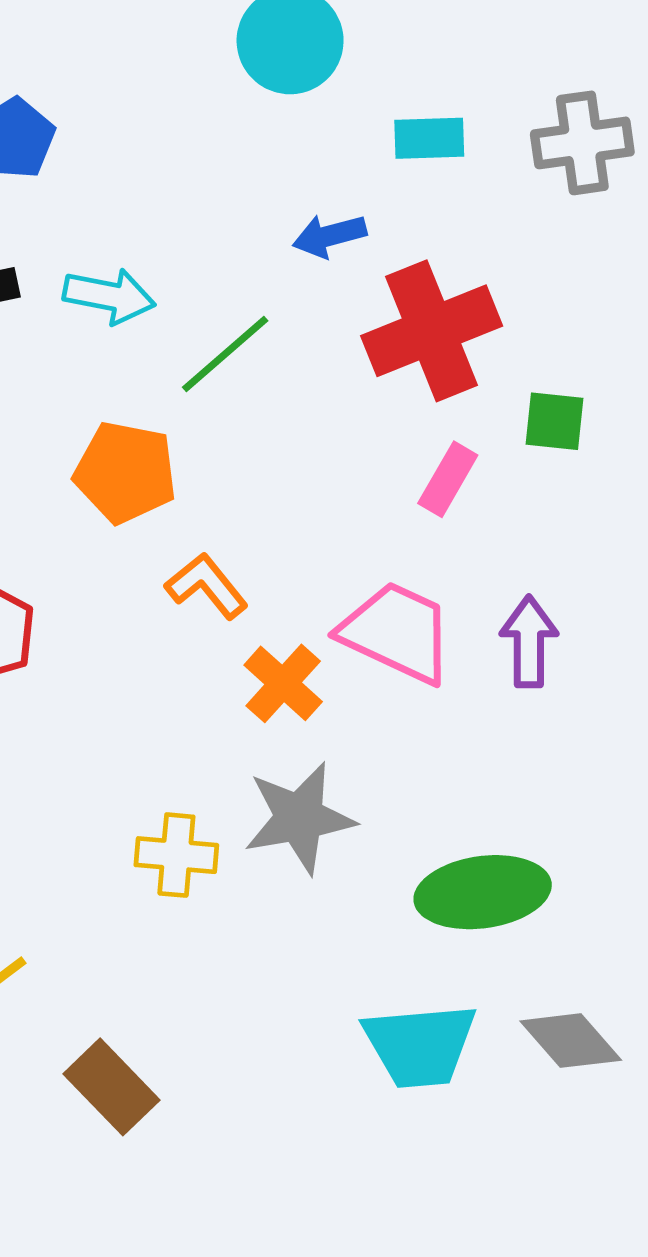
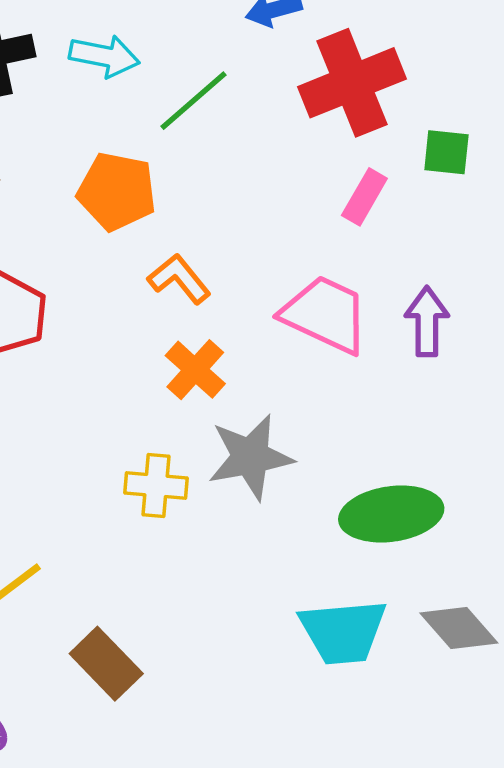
orange cross: (283, 683) -> (195, 370), moved

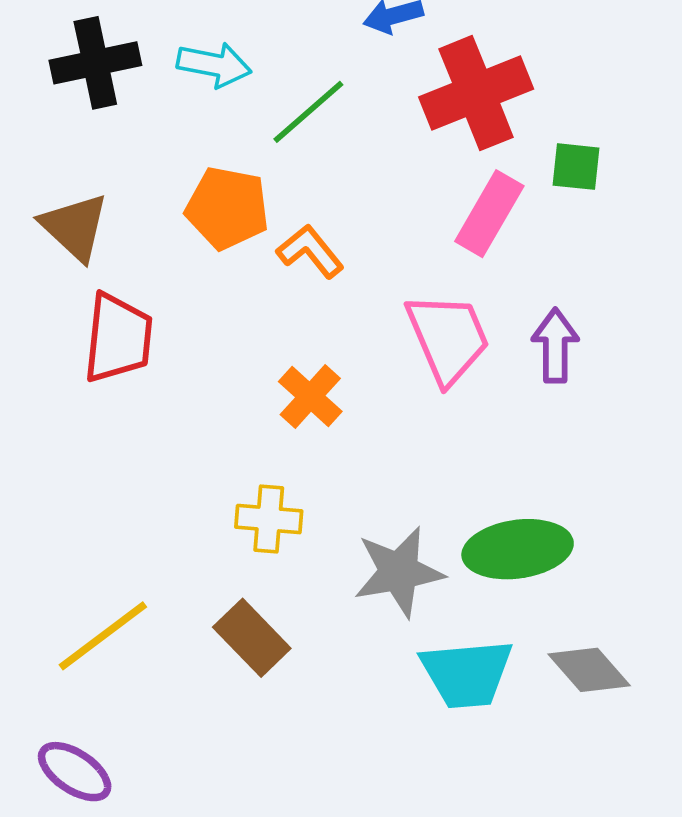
pink rectangle: (364, 197) -> (489, 214), size x1.4
orange L-shape: (179, 279) -> (310, 251), moved
pink trapezoid: (325, 314) -> (448, 338), turned 42
gray star: (250, 457) -> (399, 572), moved
brown rectangle: (106, 664) -> (252, 638), moved

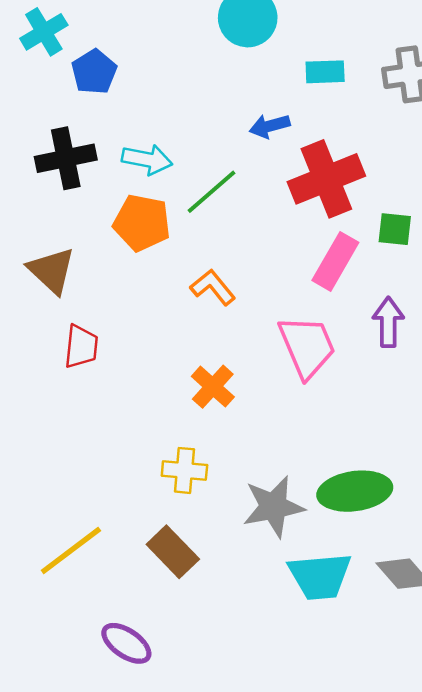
orange pentagon: (227, 208) -> (142, 223), moved
red trapezoid: (118, 338) -> (81, 347), size x0.7
purple arrow: (555, 346) -> (388, 322), moved
purple ellipse: (75, 772) -> (126, 643), moved

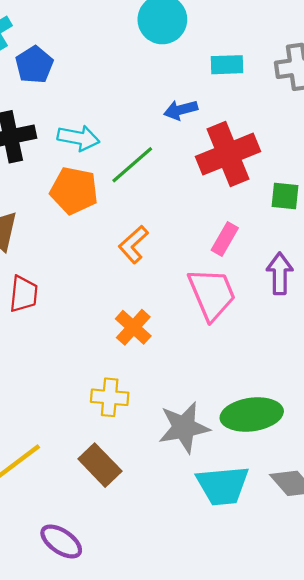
pink rectangle: (335, 261) -> (225, 239), moved, size x0.7
orange L-shape: (213, 287) -> (133, 244), turned -93

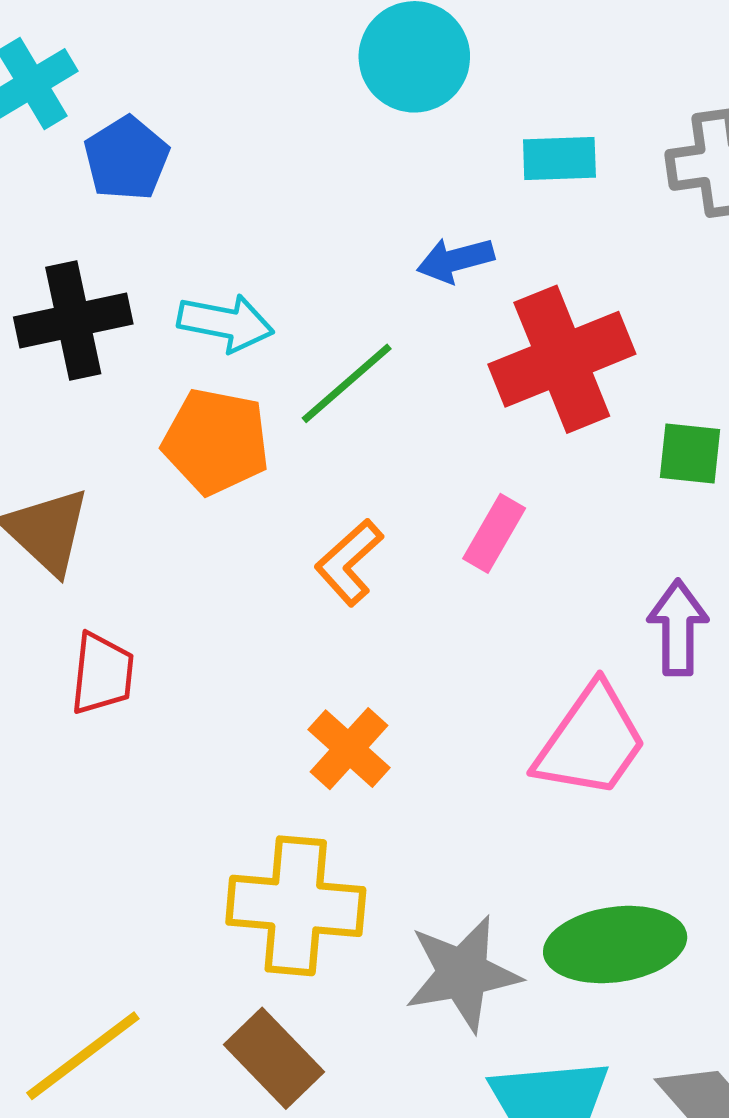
pink rectangle: (225, 239) -> (494, 533), moved
pink trapezoid: (212, 294) -> (591, 741), moved, turned 58
yellow cross: (110, 397) -> (296, 906), size x1.6

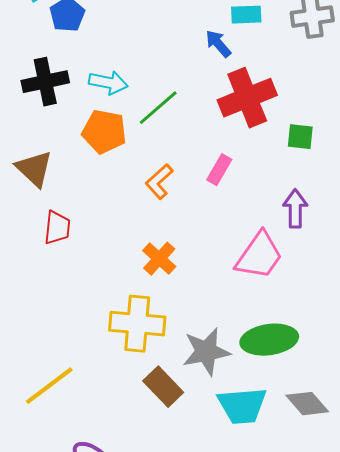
blue arrow: (455, 260) -> (218, 44), moved, turned 64
brown rectangle: (274, 1058) -> (163, 387), moved

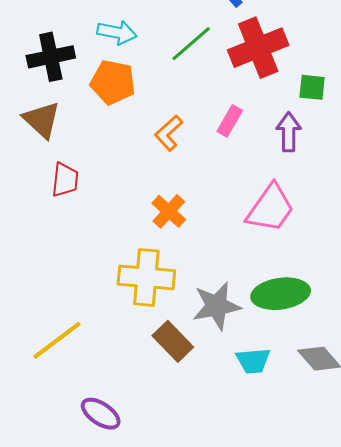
black cross: (45, 82) -> (51, 57), moved
green line: (158, 108) -> (191, 44), moved
purple arrow: (295, 209) -> (289, 132), moved
cyan trapezoid: (242, 406) -> (253, 361), size x0.7

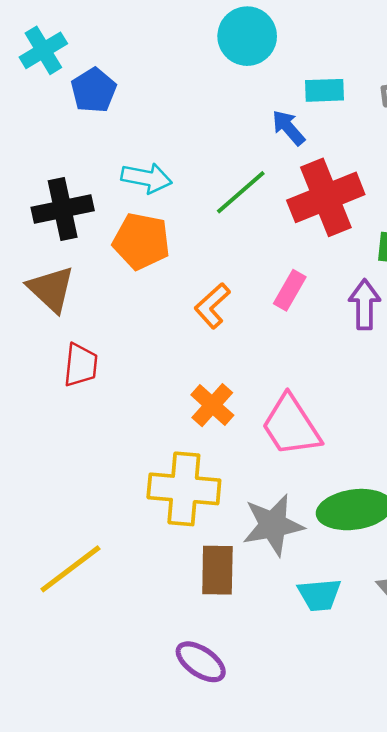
pink trapezoid: (270, 208) -> (291, 426), moved, turned 112
brown rectangle: (173, 341) -> (217, 570), turned 45
purple ellipse: (101, 414) -> (201, 662), moved

